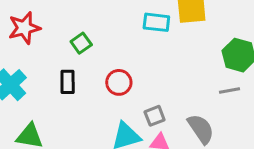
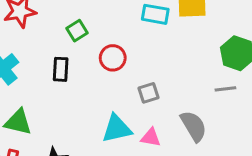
red circle: (119, 82) -> (113, 58), moved
gray square: (155, 116) -> (149, 93), moved

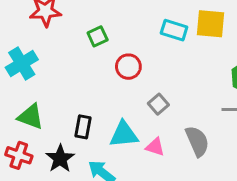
black rectangle: (61, 69) -> (83, 127), moved
gray square: (149, 93) -> (158, 104), turned -30

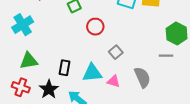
green triangle: (31, 117) -> (29, 61), turned -30

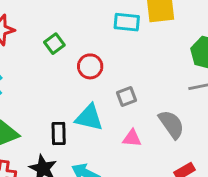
gray square: (116, 52) -> (126, 96), turned 32
cyan triangle: (92, 73) -> (89, 118), moved, turned 30

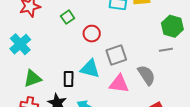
gray square: (126, 96) -> (116, 55), size x1.5
pink triangle: (132, 138) -> (119, 84), size x1.5

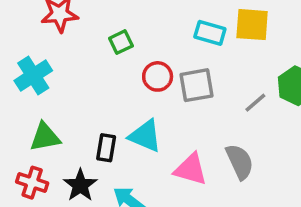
gray line: (166, 50) -> (255, 103), moved, turned -40
gray square: (116, 55) -> (196, 85), moved

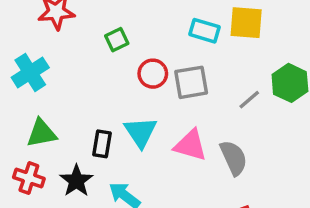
cyan triangle: (145, 136) -> (141, 132), turned 33
pink triangle: (191, 169) -> (190, 145), moved

